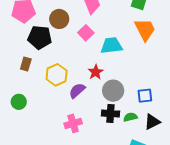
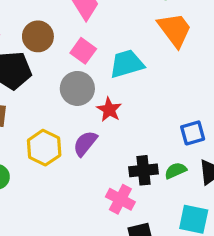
yellow hexagon: (57, 75) -> (44, 148), moved
gray circle: (113, 91) -> (77, 88), moved
pink cross: (73, 123) -> (120, 199), moved, turned -36

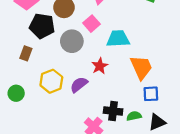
orange trapezoid: (175, 30) -> (141, 67), moved
gray circle: (77, 88) -> (72, 41), moved

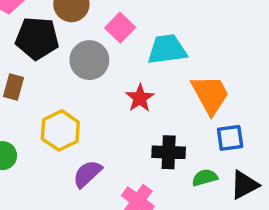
purple semicircle: (79, 85) -> (87, 174), moved
black cross: (113, 111) -> (169, 152), moved

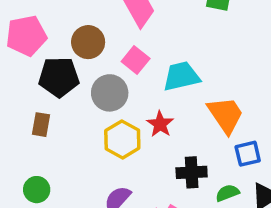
yellow hexagon: (60, 130) -> (122, 139), moved

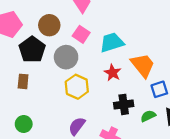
black pentagon: (59, 77) -> (32, 50), turned -30
red star: (160, 124) -> (113, 73), moved

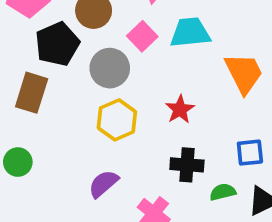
cyan trapezoid: (112, 42) -> (190, 33), moved
orange trapezoid: (143, 65) -> (244, 73), moved
brown rectangle: (23, 81) -> (32, 93), size x1.5

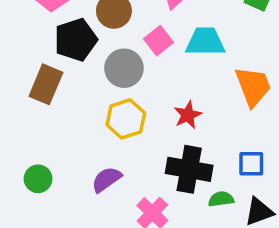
green circle: (18, 162) -> (38, 179), moved
black cross: (187, 165) -> (189, 169), size x1.4

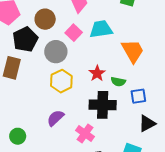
green circle: (38, 179) -> (18, 136), moved
green semicircle: (221, 199) -> (118, 82), moved, turned -152

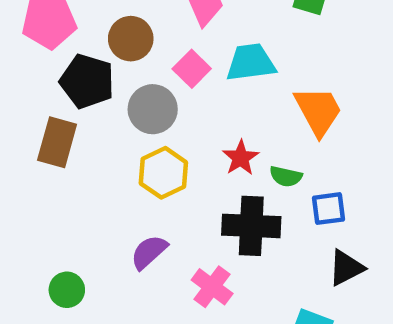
black pentagon: (25, 39) -> (87, 81), turned -30

